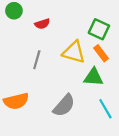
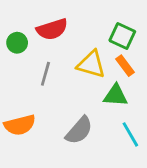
green circle: (14, 11) -> (17, 43), moved
red semicircle: (42, 24) -> (52, 29), size x1.6

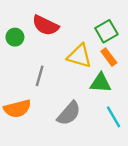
red semicircle: (52, 29) -> (45, 25), turned 44
green square: (122, 36) -> (106, 31), turned 35
gray line: (45, 74) -> (40, 76), moved

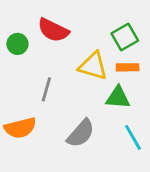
orange rectangle: (109, 57) -> (128, 67), turned -54

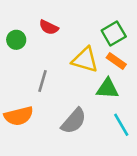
red semicircle: (53, 30) -> (49, 27), size x0.7
orange rectangle: (128, 67) -> (116, 61), turned 36

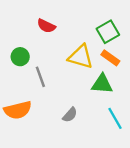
green circle: (16, 40) -> (20, 57), moved
gray line: (42, 81) -> (40, 77), turned -36
gray semicircle: (74, 121) -> (70, 115), size x0.6

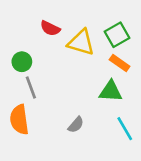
yellow triangle: (81, 57) -> (81, 42), moved
gray line: (40, 77) -> (31, 87), moved
orange semicircle: (18, 110) -> (19, 120), turned 96

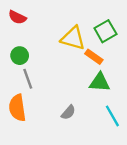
red semicircle: (50, 28) -> (17, 17), moved
orange rectangle: (120, 63) -> (94, 57), moved

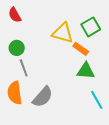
red semicircle: (17, 17) -> (15, 15), turned 35
gray semicircle: (68, 112) -> (43, 97), moved, size x1.6

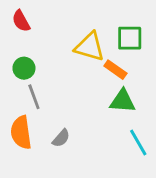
green square: (91, 27) -> (130, 38), turned 30
gray semicircle: (43, 97) -> (61, 138), size x0.6

